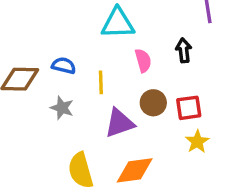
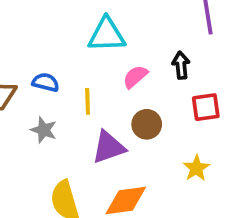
pink semicircle: (143, 60) -> (135, 77), turned -115
red square: (189, 108) -> (206, 107), moved

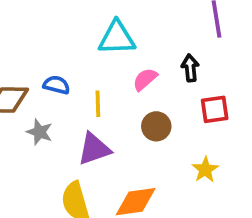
gray star: (44, 130) -> (40, 132), moved
purple triangle: (109, 147) -> (94, 149), moved

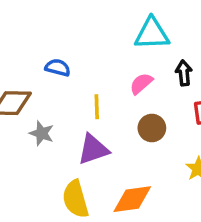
cyan triangle: (117, 38) -> (152, 34), moved
blue semicircle: (56, 85) -> (58, 68), moved

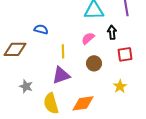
gray star: (42, 133) -> (26, 86), moved

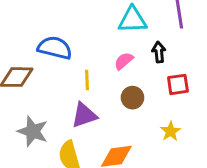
blue semicircle: (41, 29) -> (55, 48), size x1.6
gray star: (26, 86) -> (33, 131), size x1.5

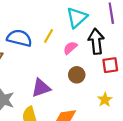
cyan triangle: (132, 20) -> (77, 18), turned -40
black arrow: (159, 52) -> (96, 41), size x1.6
yellow line: (87, 80) -> (49, 36), moved, turned 32

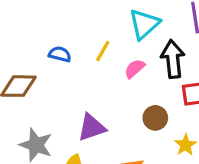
blue semicircle: (19, 38) -> (60, 54), size x0.6
brown circle: (77, 75) -> (155, 118), moved

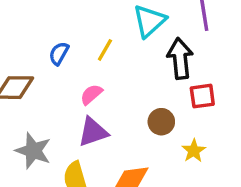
blue semicircle: (60, 54) -> (59, 53), turned -75
pink semicircle: (135, 69) -> (91, 94), moved

